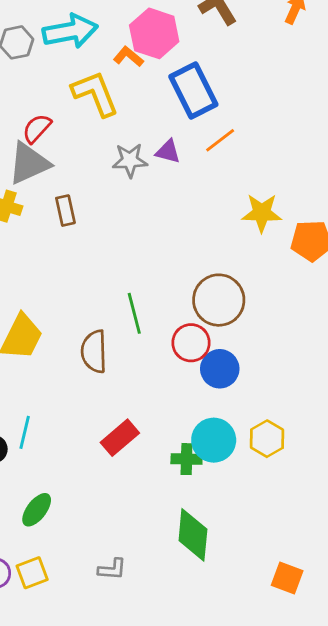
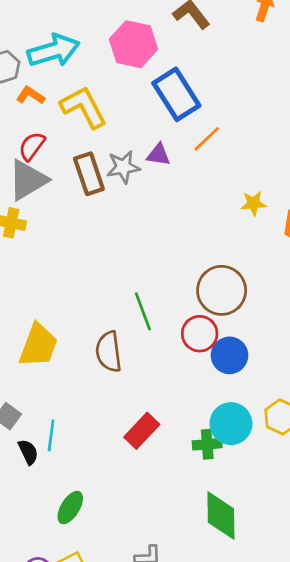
orange L-shape: (128, 57) -> (30, 95), moved
brown rectangle: (65, 211) -> (89, 174), moved, size x1.4
yellow star: (262, 213) -> (253, 203), size x0.7

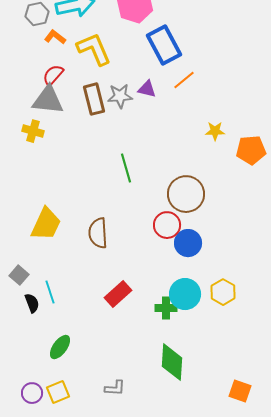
gray triangle: (28, 180) -> (48, 100), turned 32
green line: (143, 311) -> (126, 168), moved
cyan line: (51, 435) -> (50, 292), turned -30

